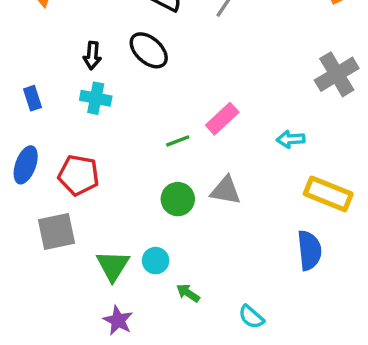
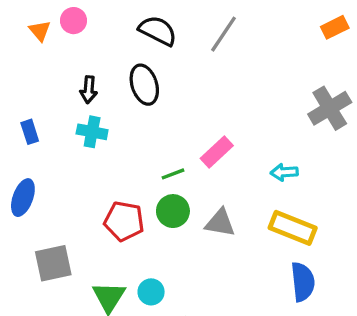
black ellipse: (149, 50) -> (144, 85), turned 30
red pentagon: (79, 175) -> (124, 221), moved
yellow rectangle: (328, 194) -> (293, 228), moved
green circle: (178, 199) -> (173, 211), moved

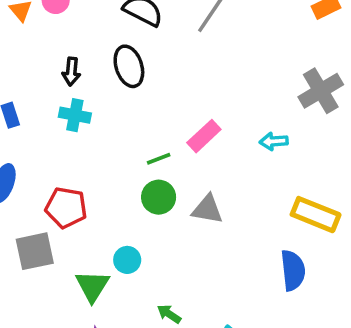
cyan arrow: (284, 172) -> (274, 141), moved
red pentagon: (124, 221) -> (66, 208), moved
yellow rectangle: (293, 228) -> (316, 215), moved
cyan circle: (151, 292) -> (127, 260), moved

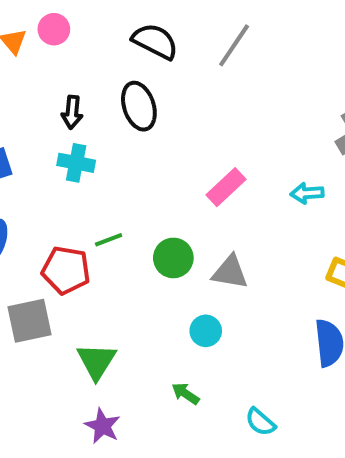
green line: (159, 159) -> (109, 240), moved
cyan circle: (127, 260) -> (206, 331), moved

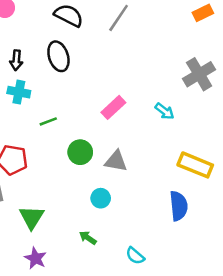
cyan arrow: (307, 193) -> (165, 111), turned -138
green line: (109, 240) -> (48, 121), moved

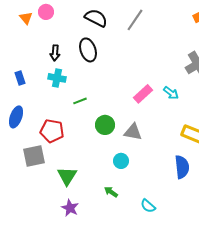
pink rectangle: (113, 107) -> (143, 94), moved

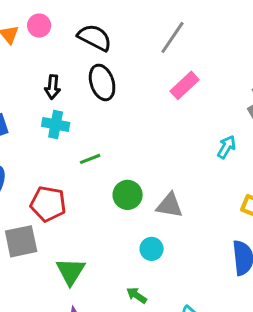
black semicircle: (96, 18) -> (95, 37), moved
cyan arrow: (171, 93) -> (226, 147), turned -98
pink rectangle: (143, 94) -> (185, 85), moved

